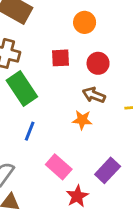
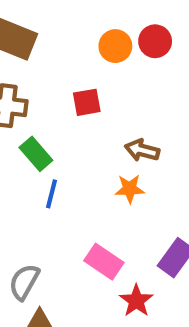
red circle: (98, 63) -> (155, 41), moved
green rectangle: (22, 89) -> (36, 154), size x0.7
blue line: (30, 131) -> (51, 194), moved

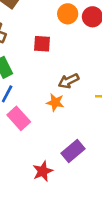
brown arrow: (142, 150) -> (68, 81), turned -54
pink rectangle: (104, 262) -> (19, 118), moved

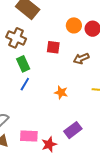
brown arrow: (68, 81) -> (81, 59), moved
pink rectangle: (19, 118) -> (29, 136), moved, turned -48

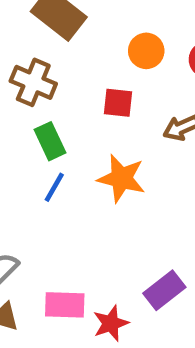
orange circle: (74, 25) -> (146, 51), moved
orange star: (61, 92) -> (121, 178), moved, size x1.5

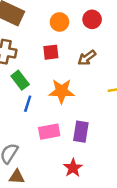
purple rectangle: (164, 290) -> (81, 132), moved, turned -30
pink rectangle: (65, 305) -> (49, 132), moved

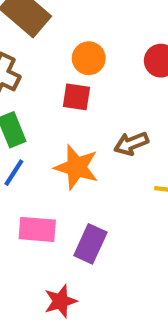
orange circle: (59, 22) -> (89, 58), moved
brown arrow: (87, 58) -> (131, 144), moved

